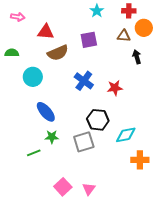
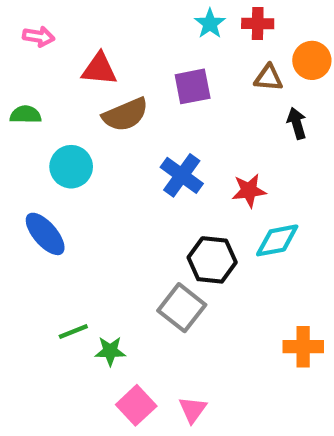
red cross: (129, 11) -> (258, 24), moved
blue ellipse: (46, 112) -> (45, 234), moved
cyan diamond: (126, 135) -> (277, 240), moved
green star: (52, 137) -> (110, 351), moved
gray square: (84, 142) -> (182, 308), turned -35

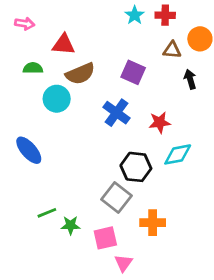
purple square: (193, 86) -> (133, 72), moved, turned 35
green semicircle: (26, 115) -> (33, 68), moved
cyan circle: (71, 167) -> (57, 99), moved
orange cross: (303, 347) -> (153, 223), moved
pink square: (136, 405) -> (105, 238), moved, turned 30

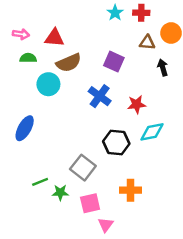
pink arrow: (25, 24) -> (21, 34), moved
blue ellipse: (29, 150) -> (25, 128), turned 70
gray square: (116, 198) -> (83, 168), moved

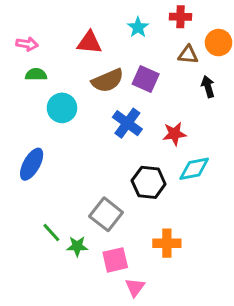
cyan star: (115, 13) -> (138, 27), moved
red triangle: (54, 38) -> (89, 43), moved
brown semicircle: (69, 63) -> (108, 81), moved
green line: (40, 182) -> (51, 233), turned 70

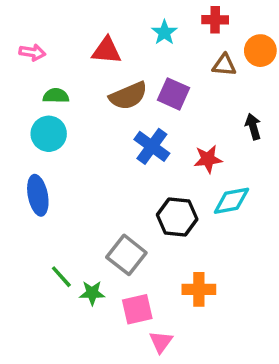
green semicircle: (36, 74) -> (56, 96), moved
black arrow: (208, 87) -> (253, 127), moved
cyan circle: (62, 108) -> (49, 134), moved
blue ellipse: (32, 164) -> (38, 195), turned -40

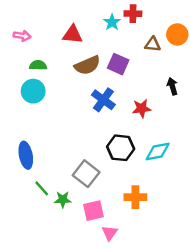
red cross: (215, 20) -> (133, 14), moved
blue ellipse: (38, 195) -> (26, 155), moved
cyan diamond: (231, 201) -> (158, 152), moved

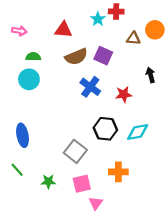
green line: (42, 188) -> (17, 170), moved
green star: (63, 200) -> (48, 182), moved

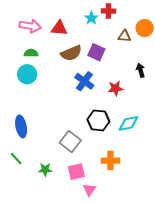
pink arrow: (19, 31) -> (30, 26), moved, size x1.5

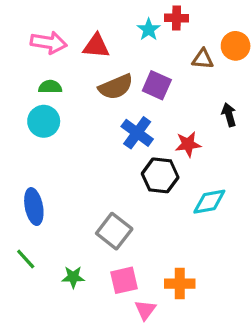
black hexagon: (98, 120) -> (160, 175), moved
orange cross: (110, 161) -> (180, 284), moved

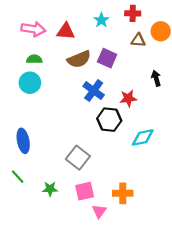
red cross: (176, 18) -> (133, 13), moved

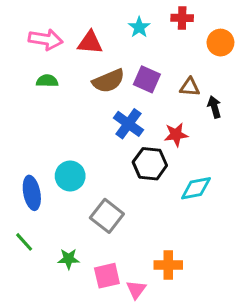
brown triangle: (138, 40) -> (190, 87), moved
cyan circle: (30, 83) -> (70, 176), moved
pink square: (85, 191) -> (107, 276), moved

